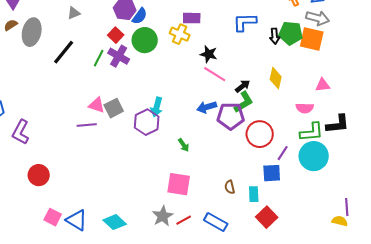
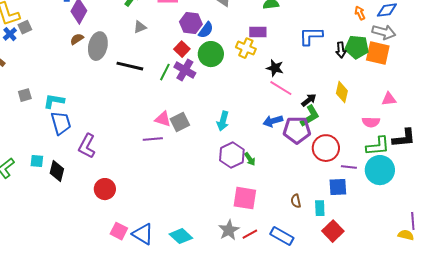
black line: (64, 52) -> (130, 66), turned 64
purple hexagon: (147, 122) -> (232, 155), moved
purple line: (283, 153) -> (349, 167), turned 63

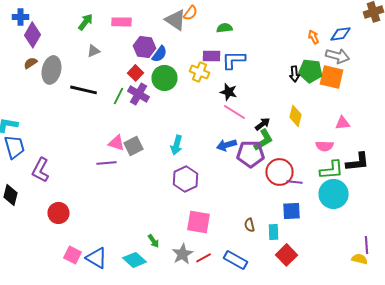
blue L-shape: (311, 36) -> (234, 60), moved
green arrow: (250, 159) -> (154, 241), moved
purple line: (349, 167) -> (294, 182), moved

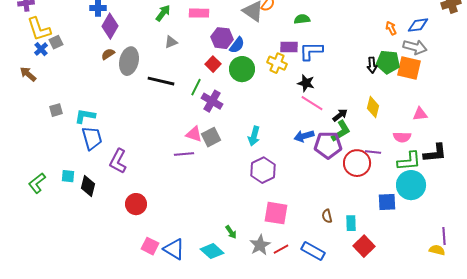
purple cross: (138, 94) -> (212, 101), moved
purple line: (294, 182) -> (373, 152), moved
blue square: (292, 211) -> (387, 202), moved

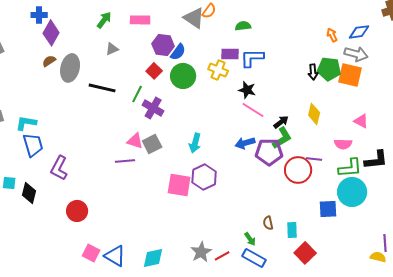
pink triangle: (420, 114) -> (361, 121), turned 35
pink square: (276, 213) -> (179, 185), moved
green arrow: (231, 232) -> (250, 239), moved
cyan diamond: (212, 251) -> (153, 258), turned -55

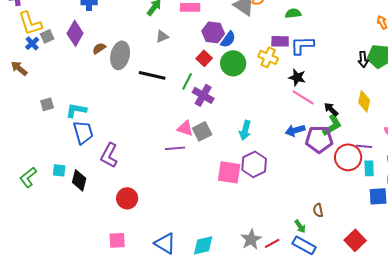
purple diamond: (51, 33) -> (75, 33), moved
black arrow: (281, 122) -> (331, 109), turned -98
cyan rectangle: (292, 230) -> (369, 168), moved
pink square: (91, 253) -> (117, 240), moved, turned -30

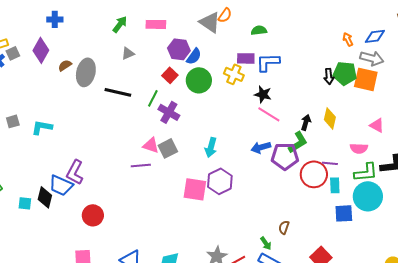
black arrow: (331, 109) -> (306, 122), moved, turned 63
blue trapezoid: (83, 132) -> (61, 185), moved, turned 130
cyan square: (59, 170) -> (25, 203), moved
brown semicircle: (318, 210) -> (284, 227), turned 32

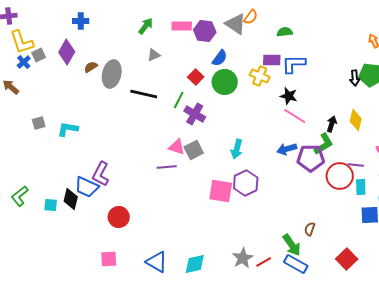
purple hexagon: (179, 49) -> (205, 31), moved
green arrow: (266, 243) -> (292, 245), size x1.6

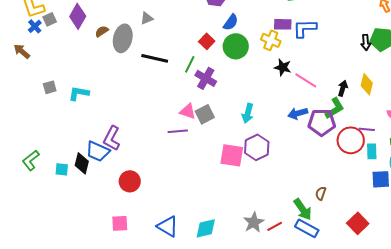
gray triangle: (154, 55) -> (147, 18), moved
black star: (289, 96) -> (283, 67), moved

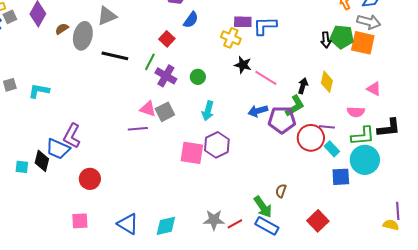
gray triangle: (147, 18) -> (107, 16), size x1.5
green circle: (236, 46) -> (198, 77), moved, size x0.6
cyan rectangle: (372, 151) -> (332, 149), turned -42
gray star: (254, 222) -> (214, 220), turned 30

